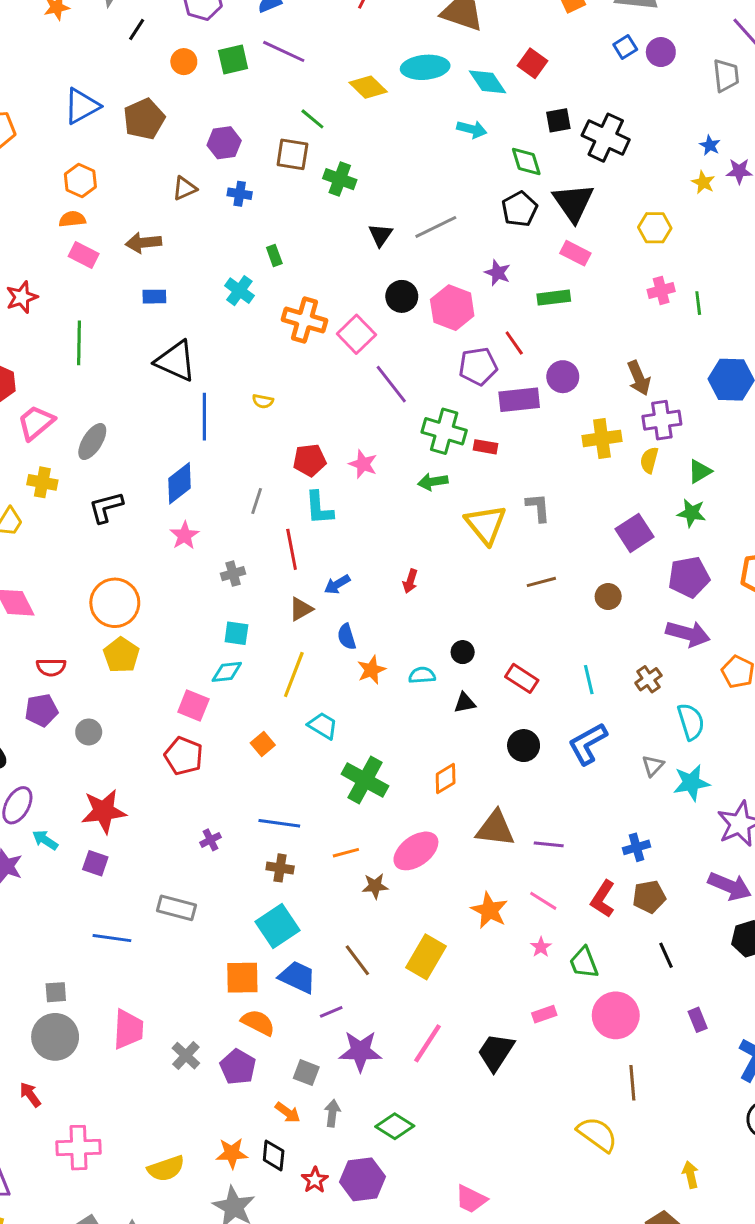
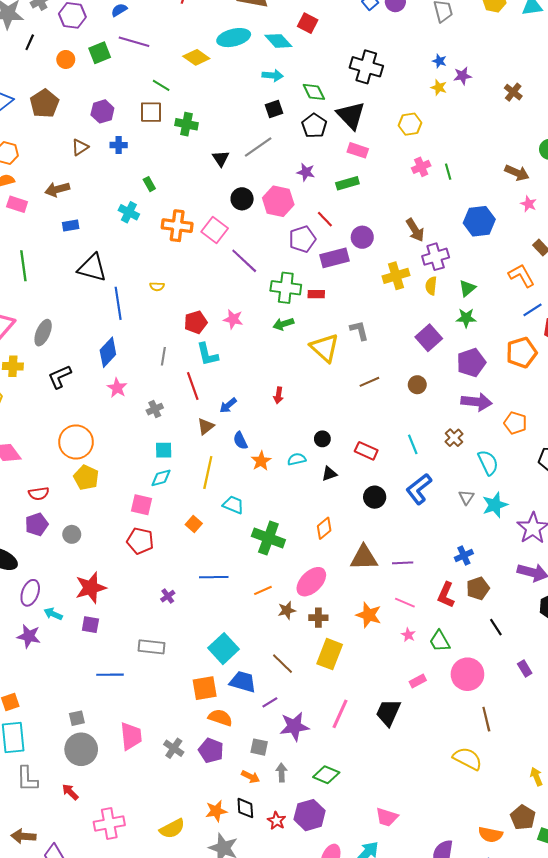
black square: (558, 120) -> (274, 109), moved
brown cross: (280, 868) -> (318, 618), moved

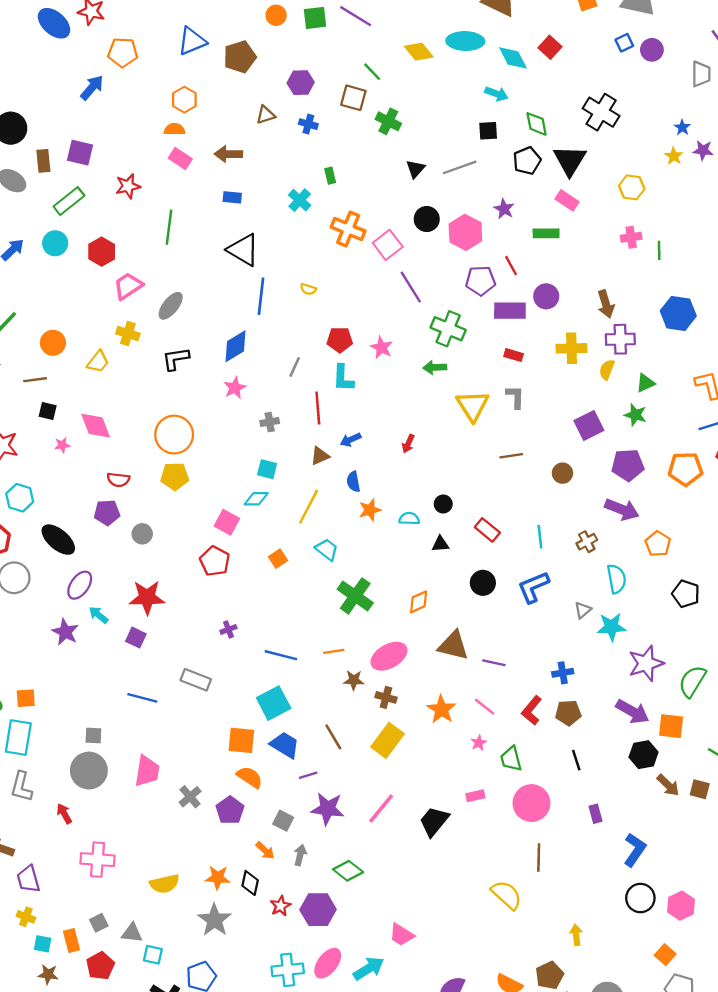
red rectangle: (316, 294) -> (514, 355), moved
yellow pentagon: (86, 478) -> (175, 476), turned 30
blue line: (214, 577) -> (281, 655), moved

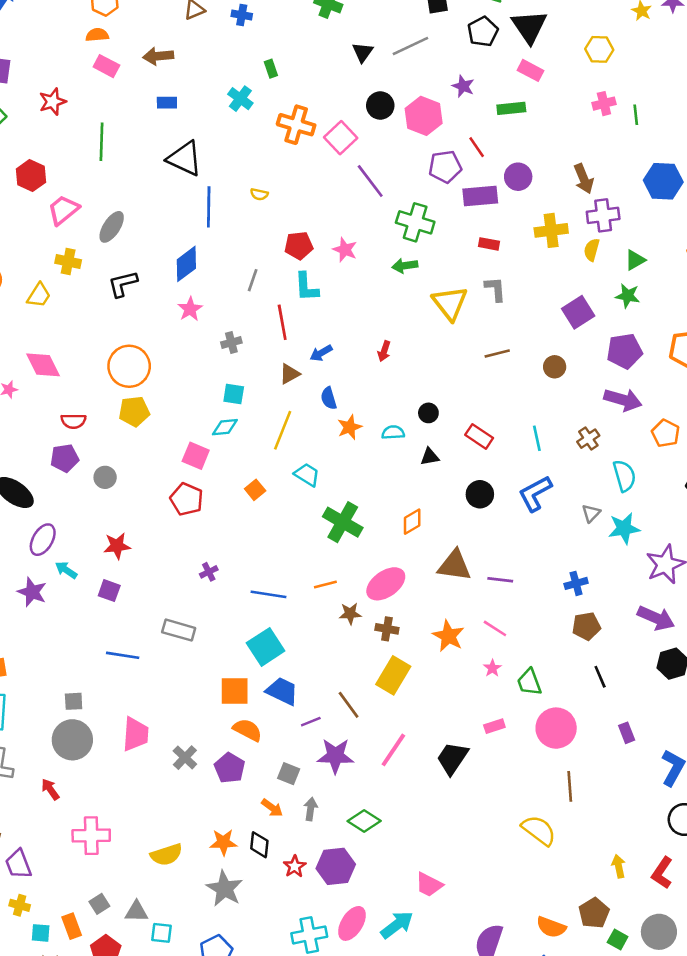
red star: (147, 597) -> (117, 546), size x0.7
red L-shape: (532, 710) -> (662, 873), moved
brown line: (333, 737) -> (349, 705), moved

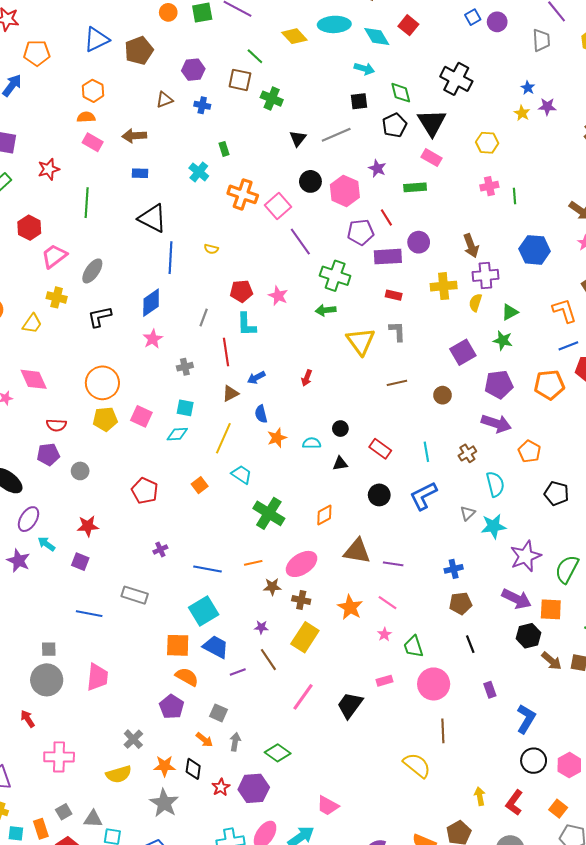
pink square: (196, 456) -> (141, 416), moved
purple star: (335, 756) -> (261, 627), moved, size x0.5
gray cross: (185, 758) -> (133, 739), moved

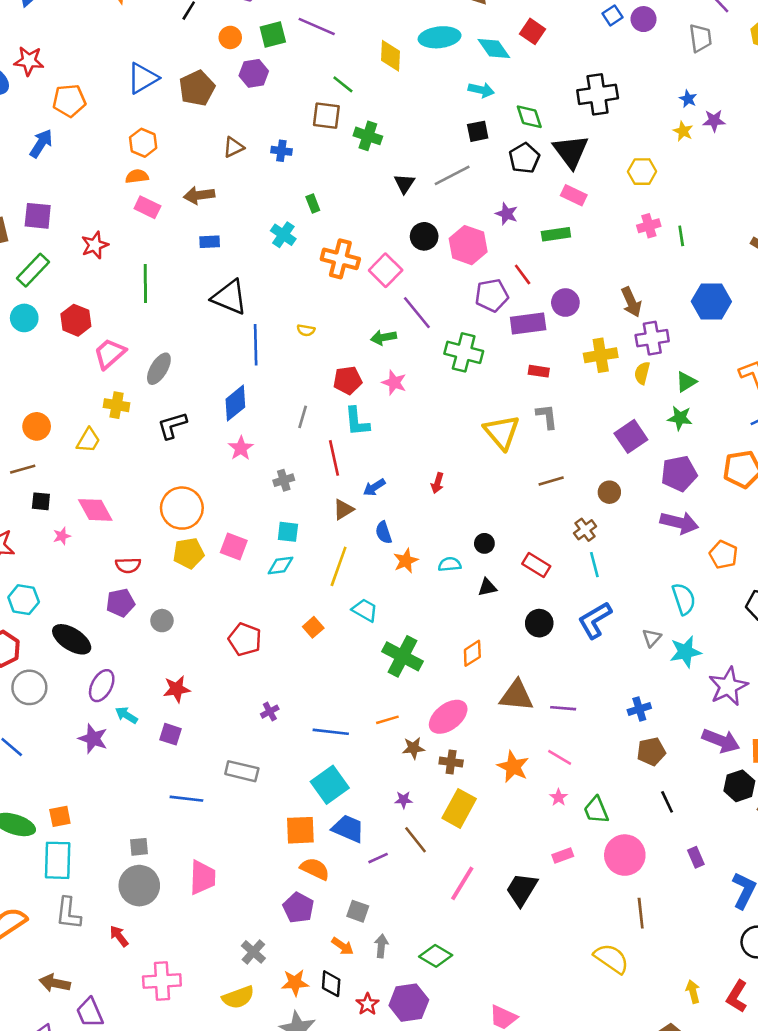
yellow diamond: (294, 36) -> (391, 56), turned 50
purple hexagon: (193, 70) -> (254, 73), moved
black cross: (456, 79) -> (598, 94), turned -32
green arrow: (326, 310) -> (383, 337), moved
brown cross: (467, 453) -> (585, 530), moved

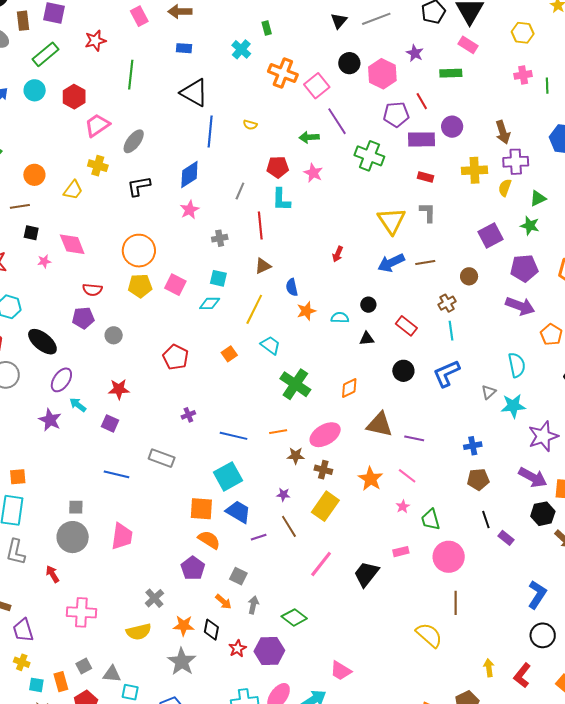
pink rectangle: (147, 207) -> (139, 16), turned 30
blue arrow: (374, 487) -> (391, 263), moved, size x1.5
purple rectangle: (696, 857) -> (506, 538), moved, turned -35

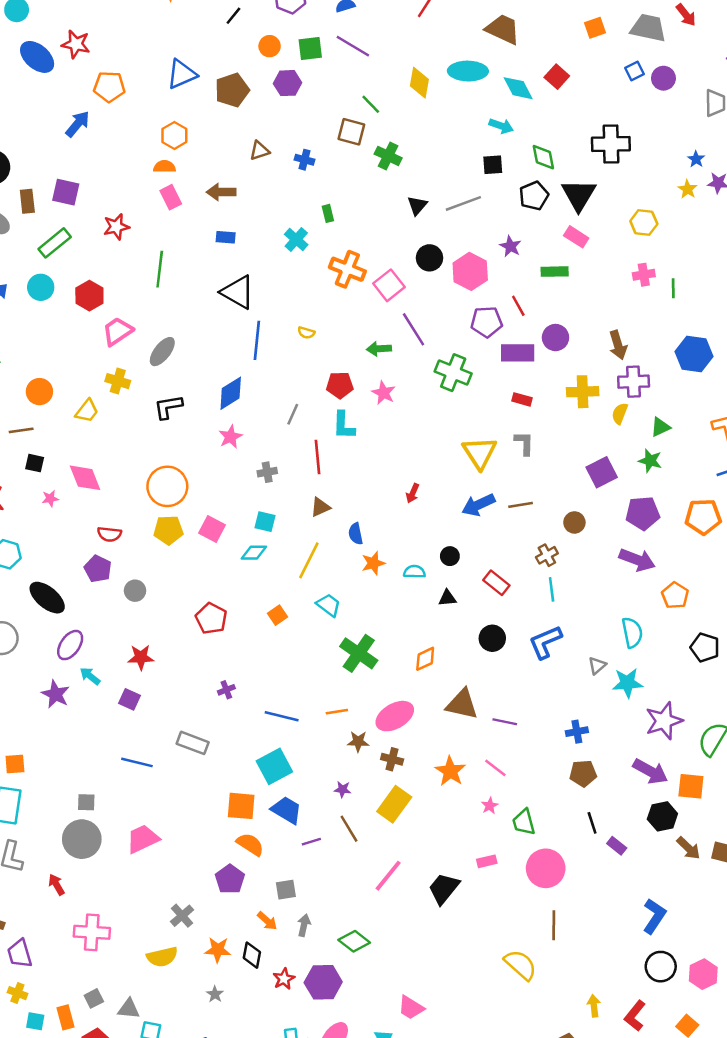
purple pentagon: (83, 318) -> (98, 569), turned 30
pink trapezoid: (122, 536) -> (143, 839), turned -124
gray square: (238, 576) -> (286, 890), turned -36
gray star: (182, 662) -> (215, 994), size x0.5

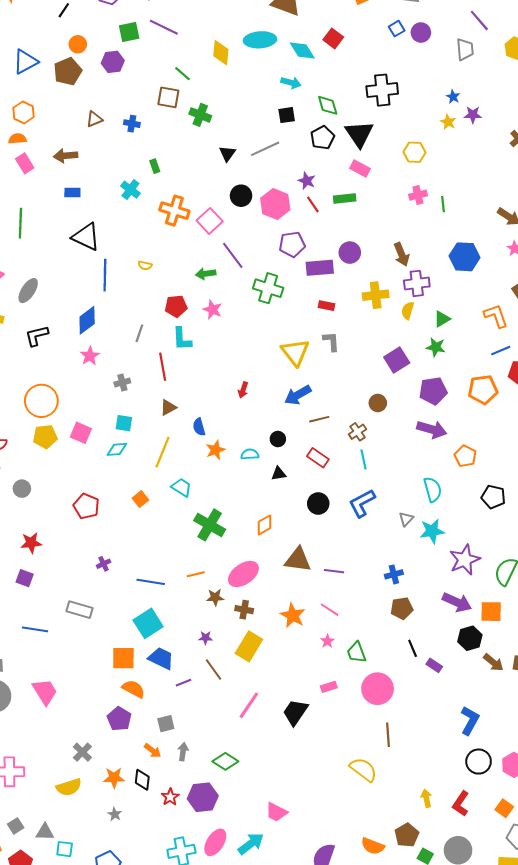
orange circle: (270, 46) -> (78, 44), moved
red line: (518, 306) -> (313, 204), moved
brown line: (521, 505) -> (319, 419), moved
pink trapezoid: (143, 839) -> (45, 692), turned 88

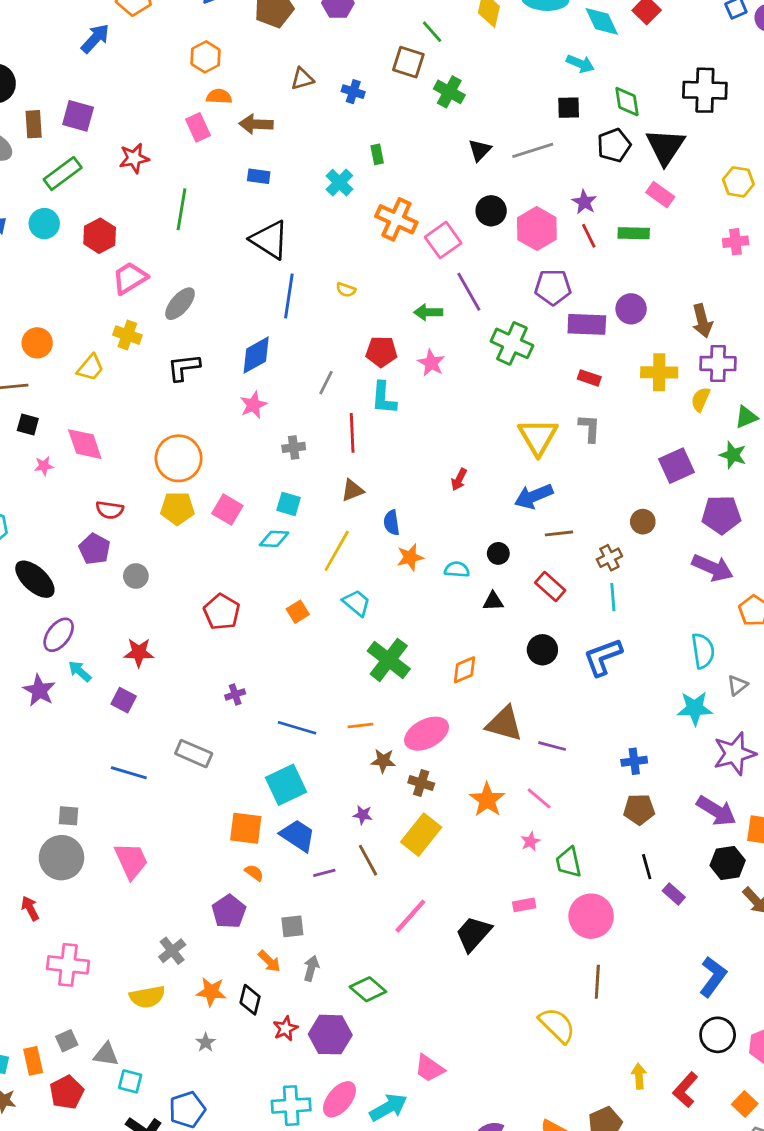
orange semicircle: (17, 139) -> (219, 96), moved
gray triangle: (406, 519) -> (737, 685), moved
orange semicircle: (133, 689) -> (254, 873), size x0.6

